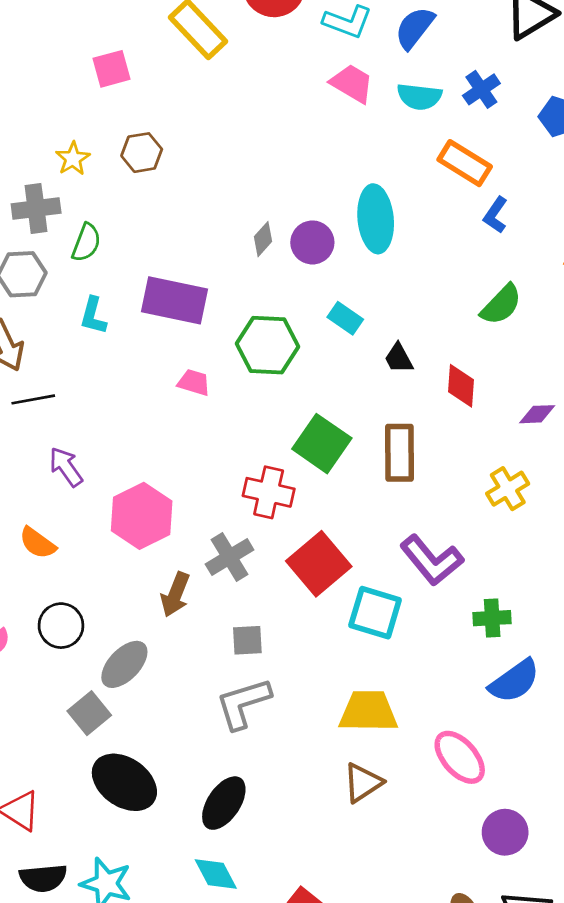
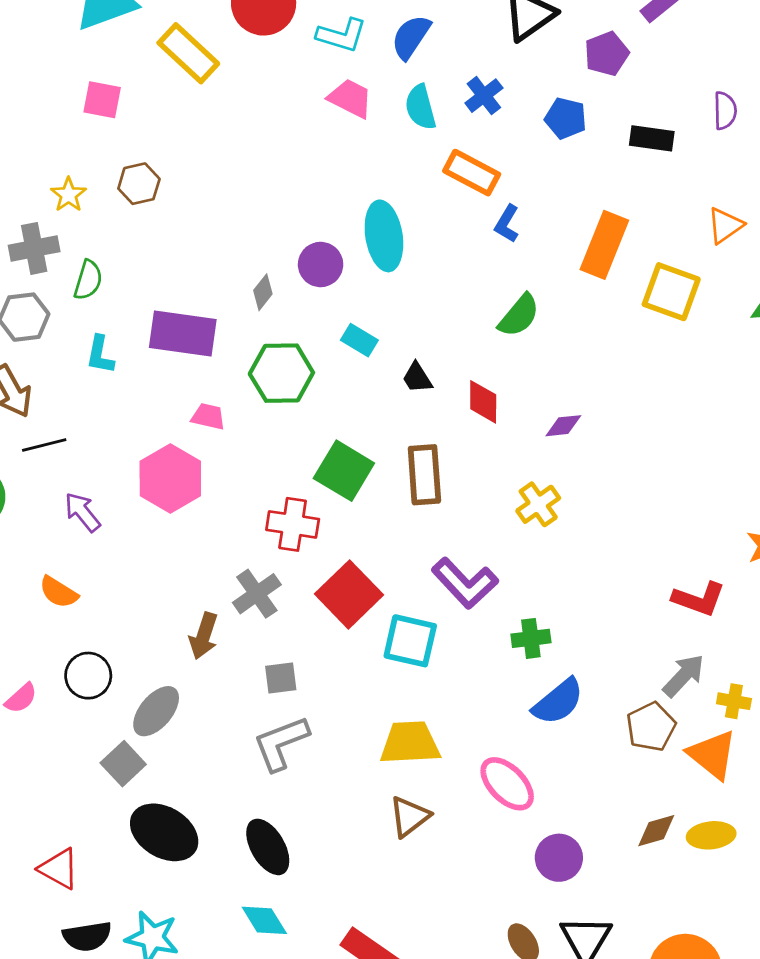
pink square: (112, 69) -> (102, 100), turned 30
cyan semicircle: (419, 97) -> (421, 107), turned 72
gray diamond: (263, 239) -> (263, 292), moved
pink hexagon: (142, 516) -> (170, 478), moved
black ellipse: (224, 803) -> (268, 847), turned -60

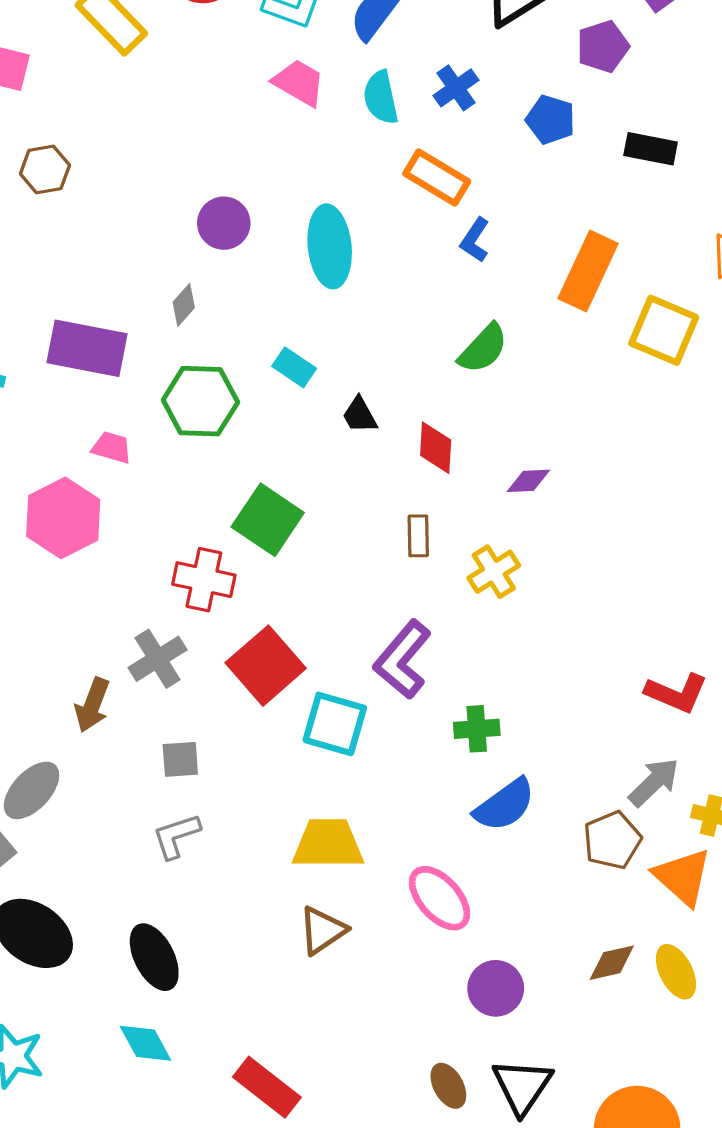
purple circle: (321, 264) -> (224, 223), moved
brown rectangle: (424, 475) -> (418, 536), moved, size x0.6
purple L-shape: (465, 583) -> (403, 660), turned 80
gray L-shape: (281, 743) -> (176, 836), size x0.7
yellow ellipse: (711, 835) -> (676, 972), turned 66

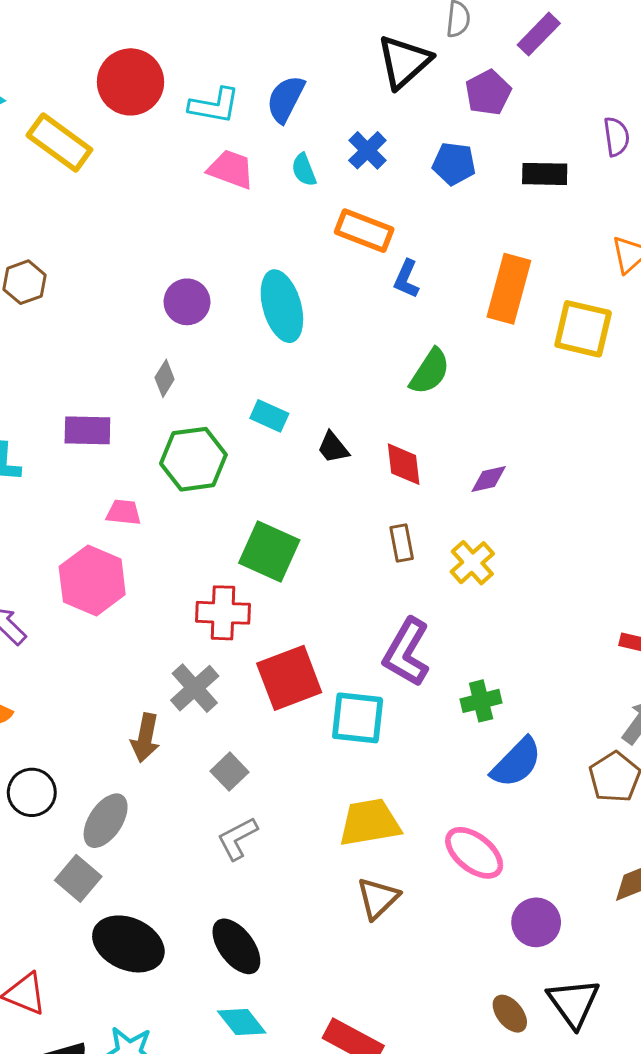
cyan semicircle: (381, 97) -> (304, 170), size x0.7
purple rectangle: (87, 348) -> (87, 430), size x0.7
red square: (266, 666) -> (289, 678), turned 30
gray square: (180, 759) -> (229, 772), turned -30

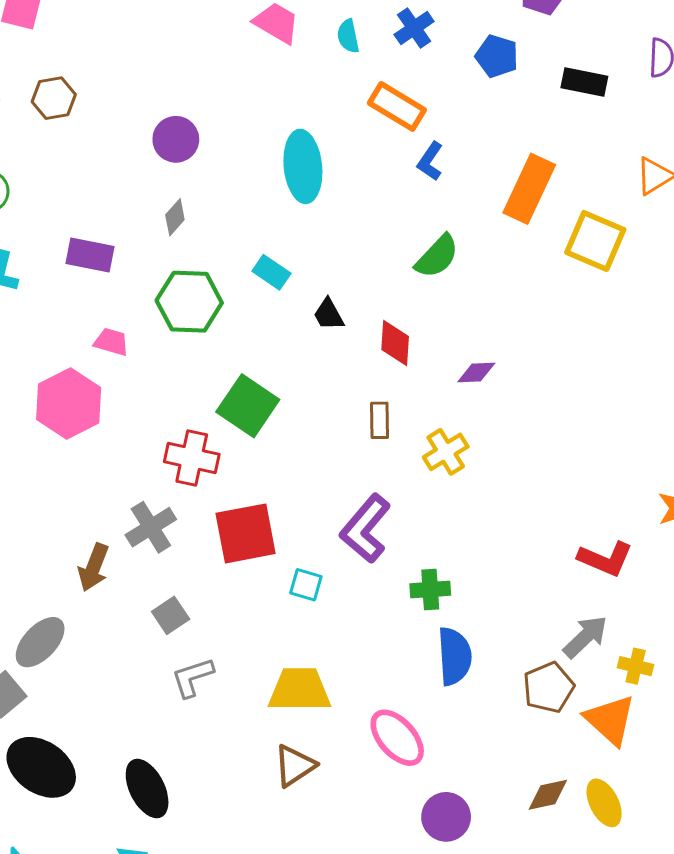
purple circle: (187, 302) -> (176, 139), moved
cyan square: (358, 718) -> (306, 585), size x0.6
blue semicircle: (516, 763) -> (454, 656), turned -58
gray L-shape: (237, 838) -> (192, 677), moved

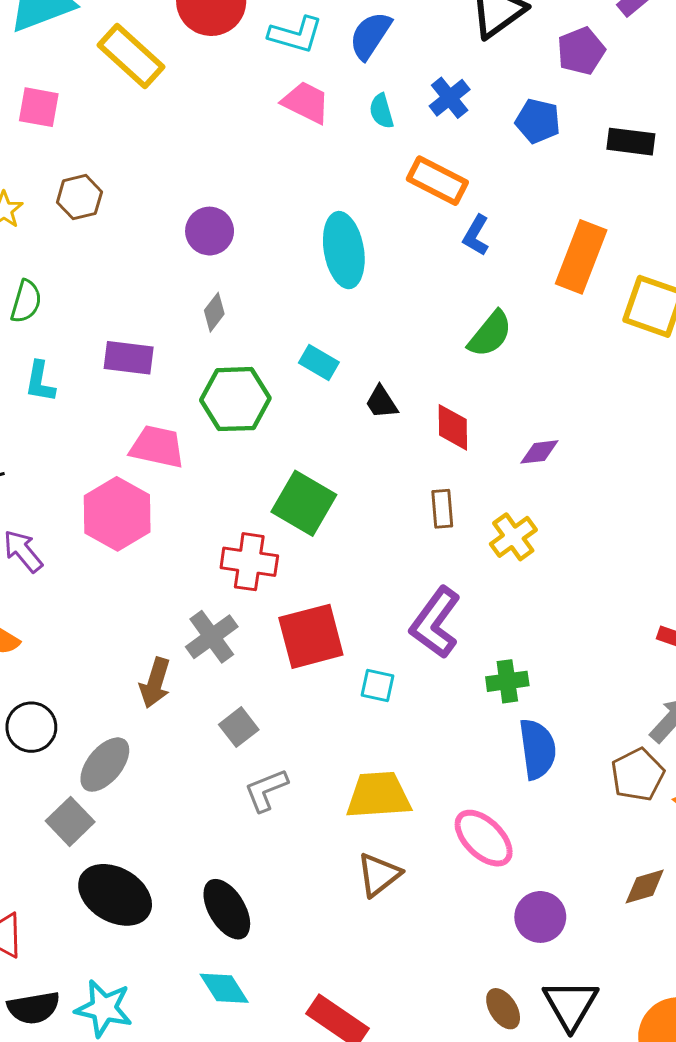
pink trapezoid: (111, 342) -> (157, 447), size x1.5

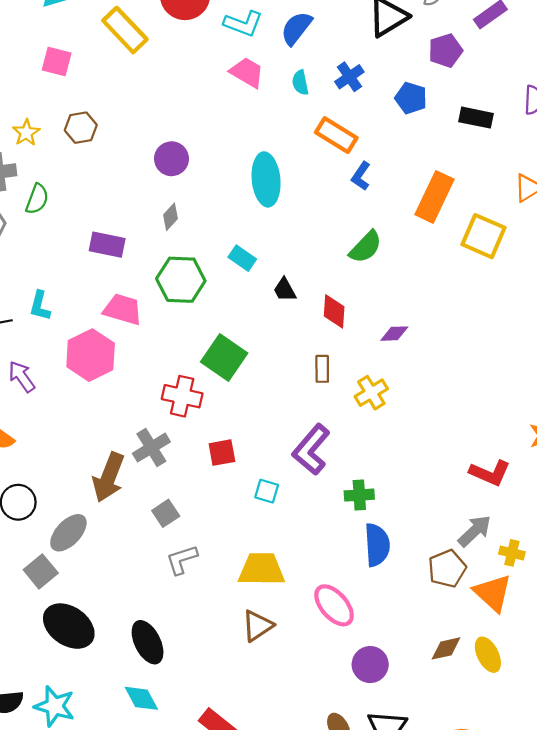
cyan L-shape: (40, 382) -> (40, 306), moved
red square: (311, 636) -> (222, 453), size x0.6
brown arrow: (155, 683) -> (109, 477), size x1.4

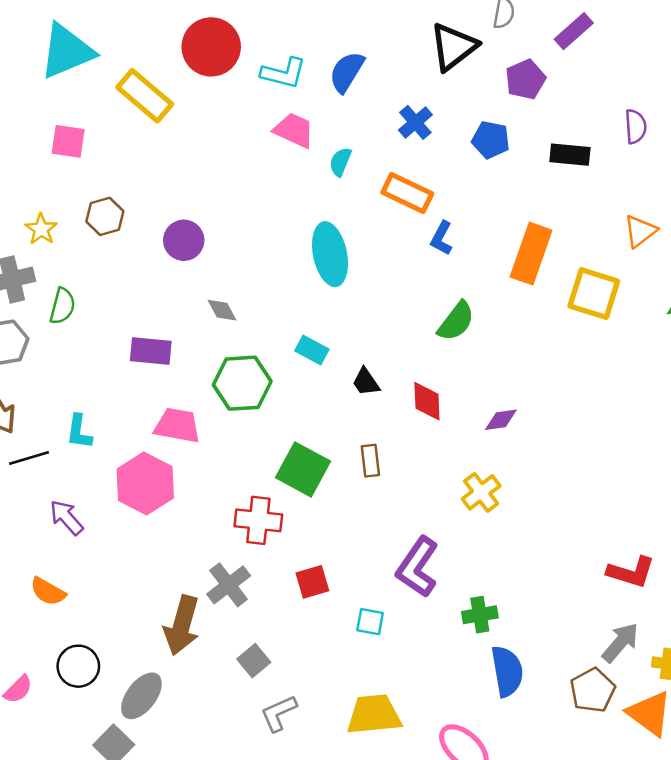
cyan semicircle: (300, 83) -> (340, 162), moved, turned 40
purple circle: (172, 159) -> (184, 240), moved
gray diamond: (171, 217) -> (222, 310), turned -64
brown rectangle: (322, 369) -> (370, 461), moved

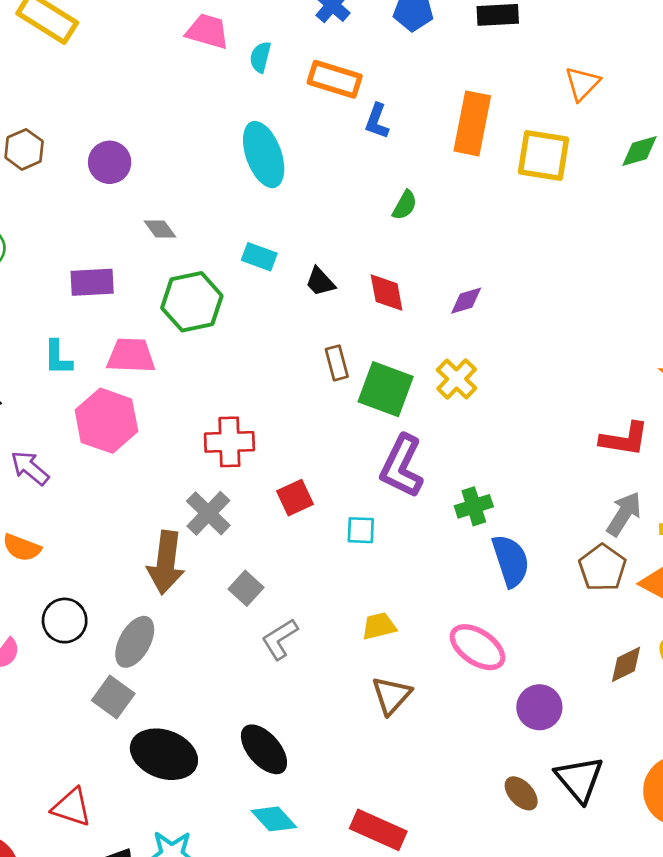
green semicircle: (456, 321) -> (405, 205), size x0.7
cyan L-shape: (79, 432) -> (58, 358), moved
green square: (303, 469) -> (386, 389), moved
yellow trapezoid: (374, 715) -> (379, 626), size x0.6

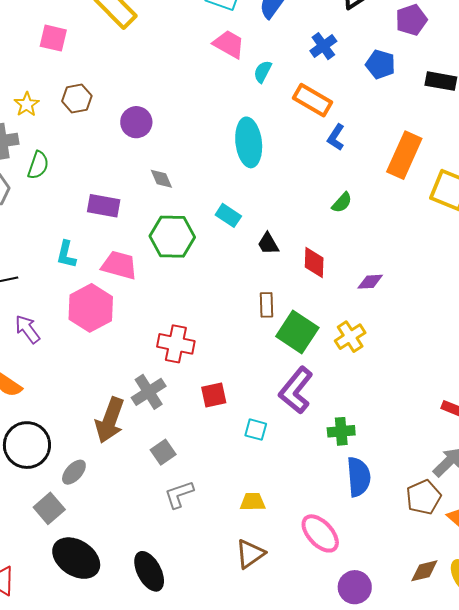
black circle: (65, 621) -> (27, 445), size x1.4
gray ellipse: (135, 642) -> (74, 472), size x0.7

